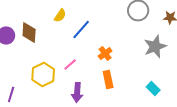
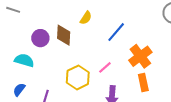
yellow semicircle: (60, 16) -> (86, 18), moved
orange cross: (105, 54) -> (140, 56), size x1.6

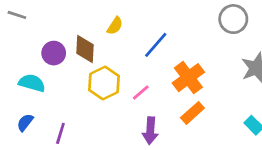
yellow hexagon: (78, 77) -> (104, 83), moved
orange rectangle: (143, 83) -> (192, 113), turned 60

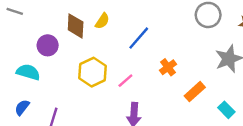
brown diamond: (85, 49) -> (76, 26), moved
orange cross: (188, 78) -> (168, 67), size x0.6
orange rectangle: (192, 113) -> (195, 92), moved

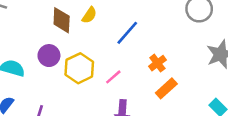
purple circle: (48, 45) -> (49, 56), moved
orange rectangle: (195, 92) -> (166, 88), moved

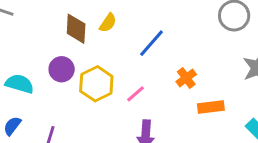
orange rectangle: (166, 88) -> (211, 107), moved, turned 35

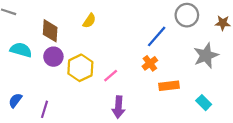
brown diamond: (76, 29) -> (50, 31), moved
blue line: (151, 43) -> (157, 36), moved
cyan semicircle: (20, 84) -> (21, 50), moved

